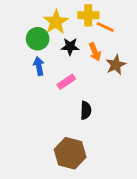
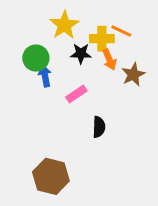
yellow cross: (88, 15) -> (102, 39), moved
green circle: (38, 39) -> (36, 58), moved
brown hexagon: (70, 153) -> (51, 176), moved

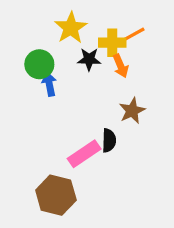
orange line: (121, 31) -> (134, 34), turned -54
brown star: (133, 75) -> (132, 111), moved
pink rectangle: (76, 94) -> (84, 154), moved, size x1.4

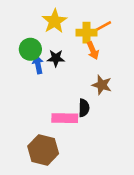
black star: (89, 59) -> (56, 58), moved
brown star: (132, 111) -> (102, 85), turned -30
pink rectangle: (84, 154) -> (65, 118), turned 35

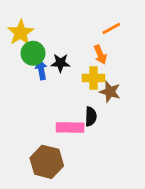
yellow star: (55, 21) -> (21, 33), moved
yellow cross: (86, 33) -> (93, 78), moved

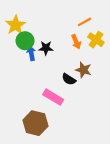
yellow cross: (93, 78) -> (96, 40), moved, turned 35
black semicircle: (91, 116) -> (69, 79), moved, turned 120
pink rectangle: (70, 127) -> (53, 97), turned 30

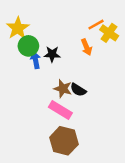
yellow cross: (96, 40) -> (109, 33), moved
brown star: (83, 70) -> (63, 89), moved
brown hexagon: (35, 123) -> (64, 141), moved

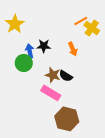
green circle: (28, 46) -> (24, 63), moved
orange arrow: (87, 47) -> (73, 49), moved
brown hexagon: (64, 141) -> (67, 119), moved

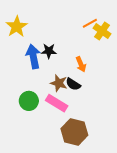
orange arrow: (73, 49) -> (81, 64), moved
blue arrow: (30, 51) -> (33, 57), size x1.5
green circle: (24, 63) -> (29, 101), moved

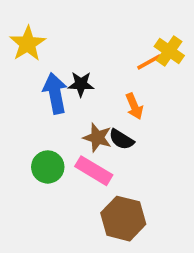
orange line: (90, 23) -> (149, 62), moved

